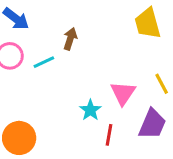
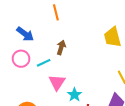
pink triangle: (123, 93) -> (57, 82), moved

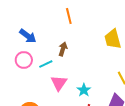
orange line: (56, 12) -> (69, 16), moved
cyan star: (74, 95) -> (84, 90), moved

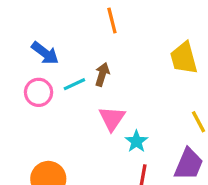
cyan line: (46, 64) -> (74, 84), moved
pink triangle: (59, 83) -> (112, 118), moved

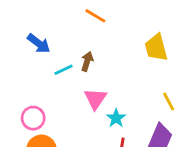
orange line: (112, 21) -> (95, 16), turned -45
pink circle: (39, 92) -> (33, 118), moved

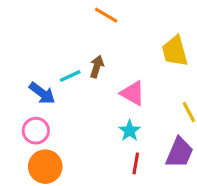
blue arrow: (39, 43) -> (42, 93), moved
pink triangle: (95, 99) -> (133, 93), moved, turned -35

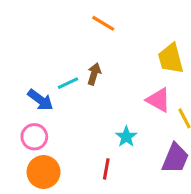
pink triangle: (133, 93) -> (158, 100), moved
red line: (136, 163) -> (106, 169), moved

